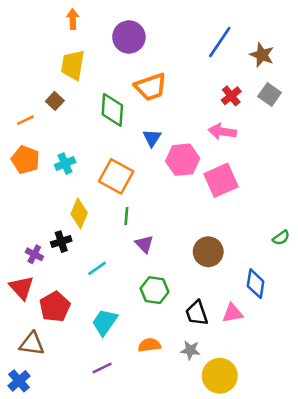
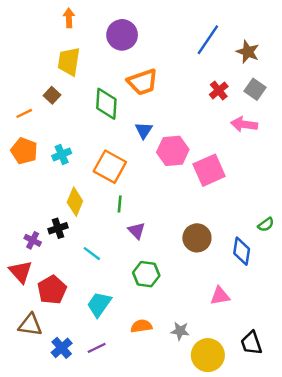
pink arrow: (222, 132) -> (244, 124), moved
cyan line: (97, 268) -> (92, 254), turned 72
blue diamond: (256, 284) -> (242, 251), moved
black trapezoid: (197, 313) -> (251, 343), moved
blue cross: (19, 381) -> (62, 348), moved

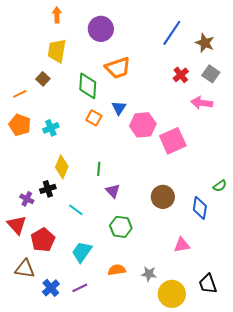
orange square: (110, 167) -> (94, 118), moved, size x0.6

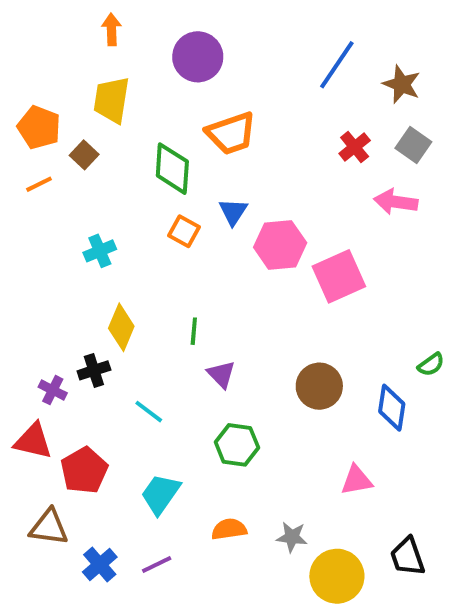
orange pentagon: (20, 125) -> (39, 127), moved
red triangle: (17, 225) -> (33, 441), turned -35

